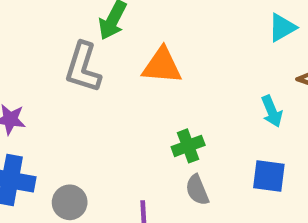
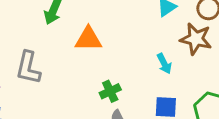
gray L-shape: (83, 67) -> (28, 68), moved

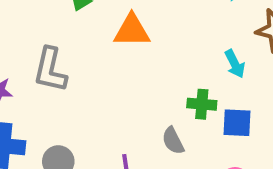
green cross: (110, 91) -> (202, 104), moved, turned 30

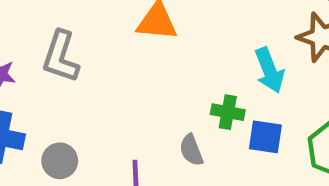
cyan arrow: (235, 64) -> (269, 70), size x1.4

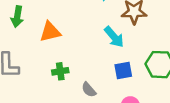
green cross: (228, 112) -> (60, 71), moved

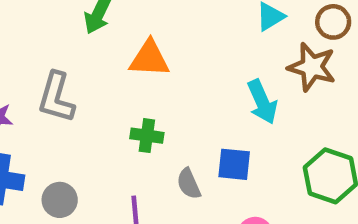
blue square: (123, 71) -> (234, 164), moved

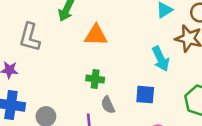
gray L-shape: (56, 97) -> (30, 37), moved
gray semicircle: (189, 184) -> (108, 105), moved

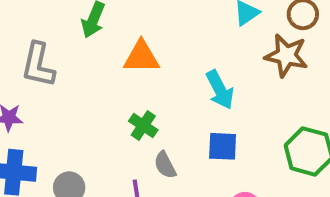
cyan arrow: (161, 59) -> (220, 90), moved
green cross: (95, 79) -> (143, 125), turned 30

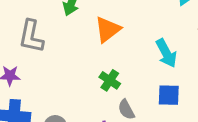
orange triangle: (141, 57) -> (108, 30), turned -36

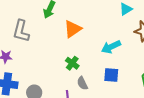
cyan arrow: (166, 53) -> (111, 47), turned 90

